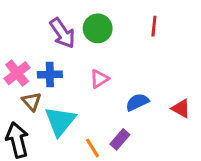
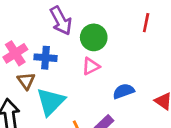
green circle: (98, 28) -> (94, 37), moved

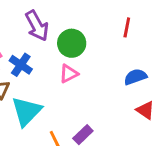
blue cross: (45, 58) -> (21, 65), turned 30
blue semicircle: (124, 91) -> (135, 77), moved

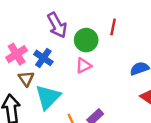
red line: (127, 27) -> (113, 27), moved

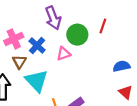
pink triangle: (83, 66) -> (64, 54), moved
cyan triangle: (48, 97) -> (37, 81), turned -35

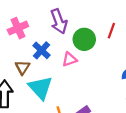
pink cross: (14, 39) -> (18, 28), moved

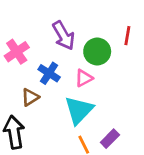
brown triangle: (23, 67) -> (30, 97), turned 35
cyan triangle: (40, 88) -> (79, 110), moved, turned 36

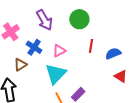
red line: (127, 36) -> (91, 46), moved
green circle: (97, 52) -> (79, 19), moved

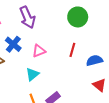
green circle: (79, 19) -> (78, 17), moved
cyan triangle: (56, 74) -> (32, 74), size x0.6

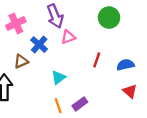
red line: (72, 50) -> (97, 60), moved
pink triangle: (39, 51) -> (68, 37), moved

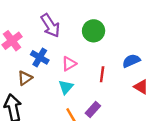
green circle: (109, 18) -> (94, 31), moved
pink triangle: (68, 37) -> (69, 64), moved
red line: (97, 60) -> (102, 74), moved

